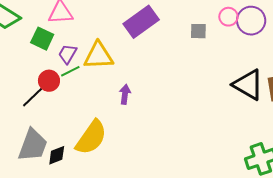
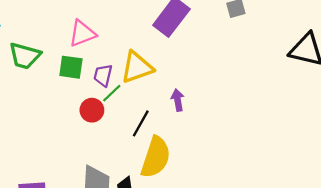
black line: (33, 97) -> (141, 123), moved

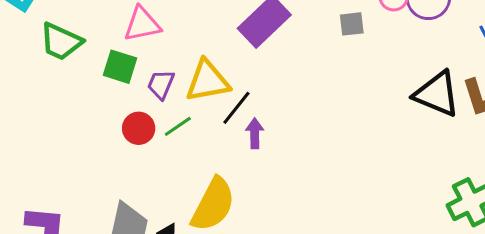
green line: (112, 93) -> (178, 126), moved
black line: (141, 123) -> (236, 108), moved

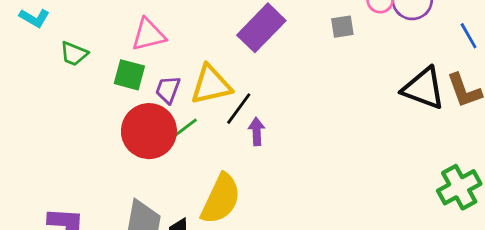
green trapezoid: (61, 42) -> (74, 54), size x0.7
red circle: (139, 128) -> (149, 131), size x1.8

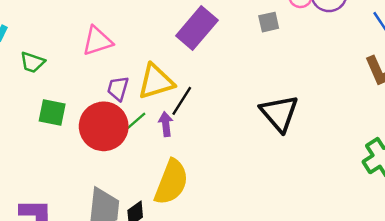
green square: (129, 75) -> (52, 112), moved
black triangle: (424, 88) -> (279, 113), moved, turned 33
purple arrow: (257, 131) -> (166, 124), moved

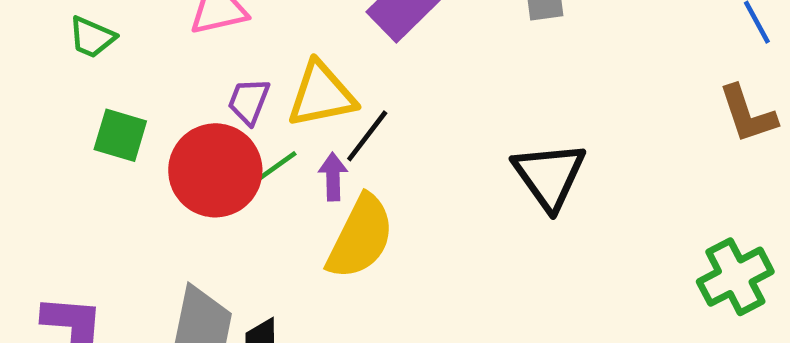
yellow semicircle: (171, 182) -> (360, 237), moved

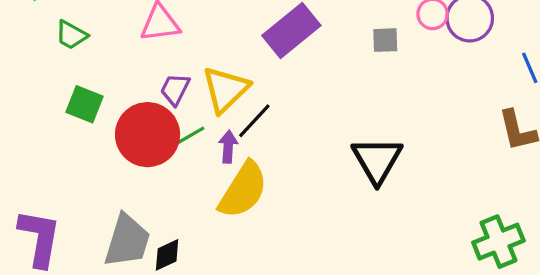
yellow triangle: (321, 95) -> (226, 89), turned -38

